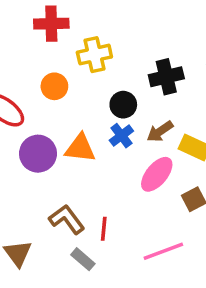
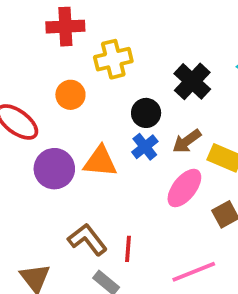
black cross: (166, 77) -> (192, 81), turned -32

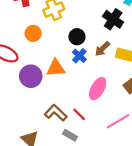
black cross: (192, 81) -> (113, 19), moved
pink ellipse: (184, 188) -> (98, 89), moved
red line: (128, 249) -> (79, 114), turned -40

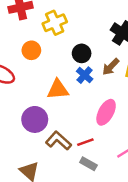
purple circle: (31, 76) -> (35, 119), moved
red line: (79, 114) -> (85, 142), turned -64
gray rectangle: (70, 135) -> (88, 164), moved

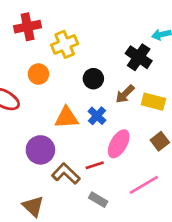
blue cross: (85, 75) -> (97, 116), moved
red line: (85, 142) -> (95, 165), moved

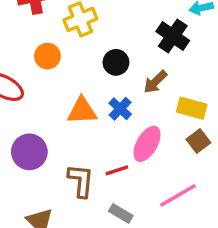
yellow rectangle: (153, 102) -> (192, 108), moved
purple circle: (40, 150) -> (29, 152), moved
brown L-shape: (66, 174) -> (81, 181), turned 52

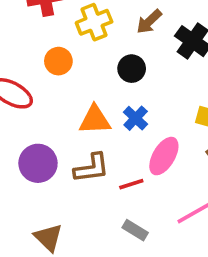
brown arrow: (155, 82) -> (149, 22), moved
brown L-shape: (81, 181) -> (92, 168), moved, turned 76

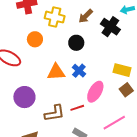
yellow cross: (94, 22) -> (55, 17), turned 36
brown L-shape: (92, 168) -> (55, 113), moved

